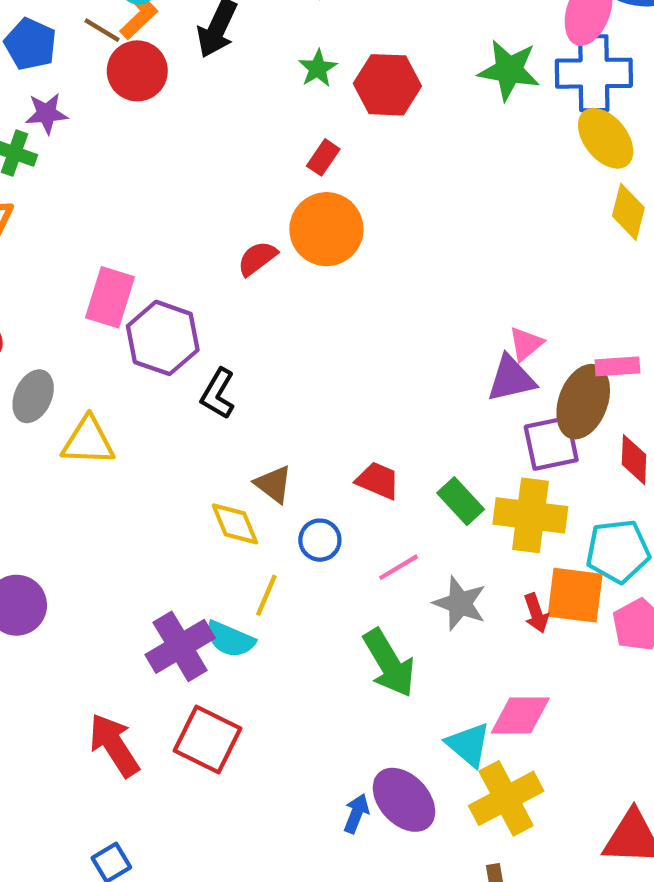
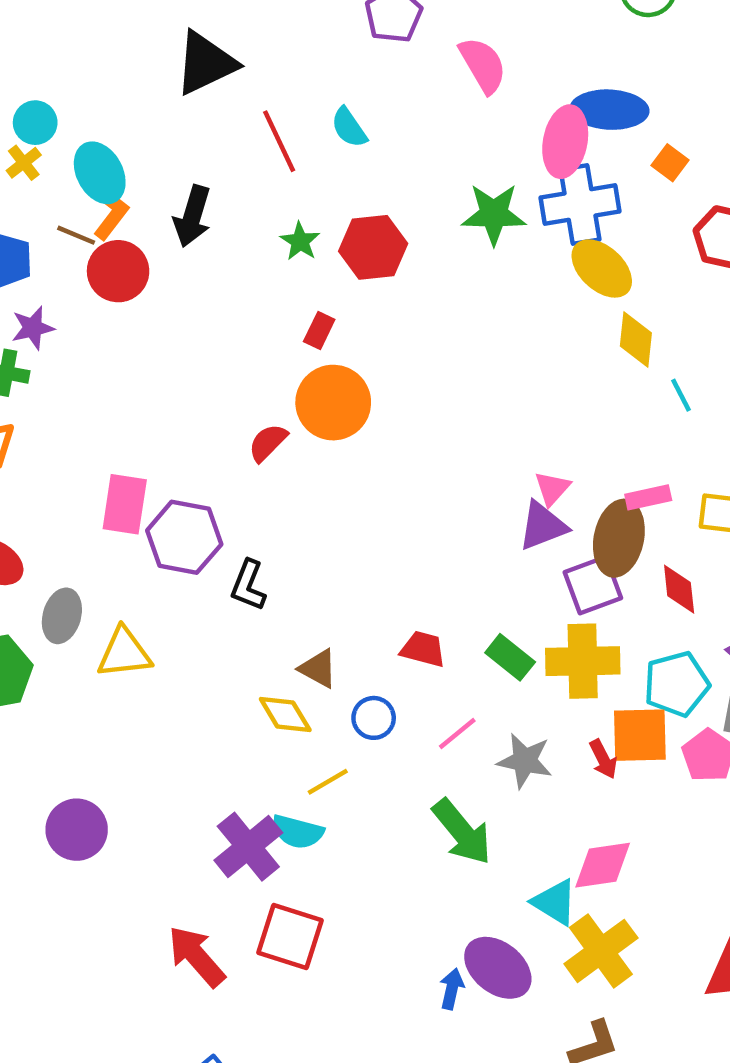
yellow line: (266, 595) -> (328, 782), turned 45

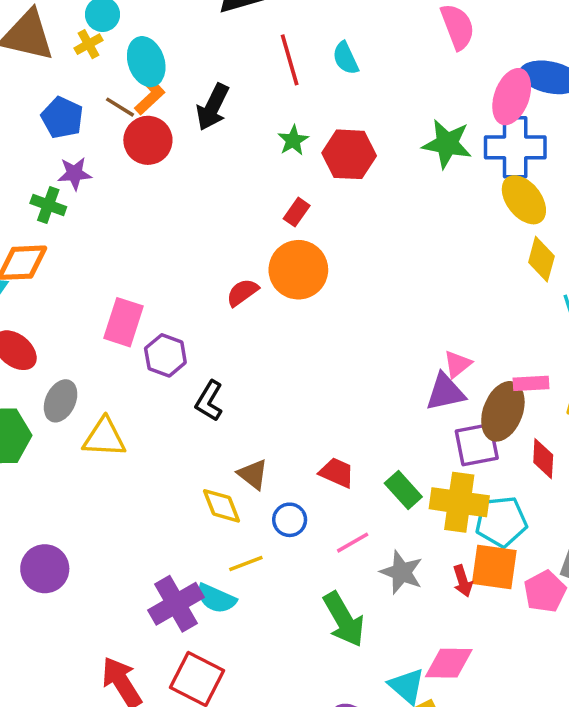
purple hexagon: (184, 537) -> (165, 355), size x0.7
cyan pentagon: (677, 684) -> (501, 522), moved

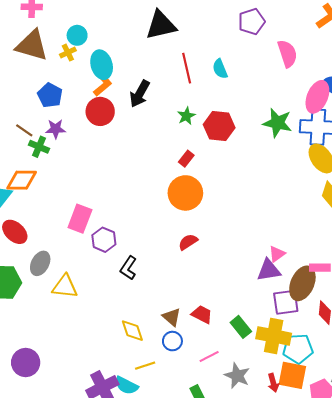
brown line: (120, 107) -> (24, 130), moved
red semicircle: (242, 292) -> (188, 242), moved
brown triangle: (253, 474) -> (172, 317), moved

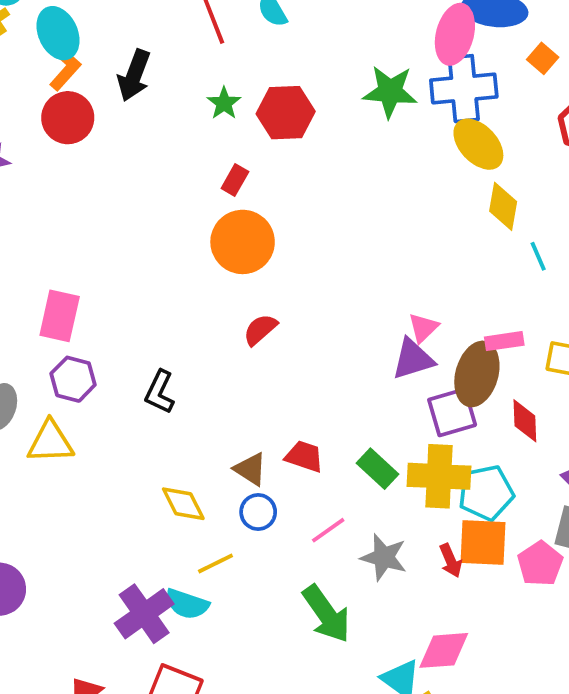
purple hexagon: (104, 240) -> (73, 379), moved

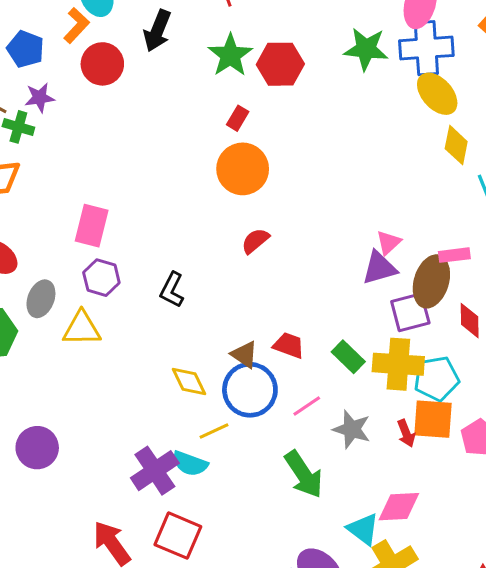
orange L-shape: (65, 69) -> (77, 25), moved
green star: (224, 103) -> (230, 55), size x1.6
blue circle: (258, 512) -> (250, 390), size x1.8

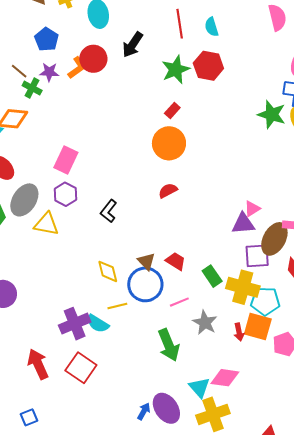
orange L-shape: (77, 25) -> (77, 68), moved
green star: (366, 49) -> (272, 114), moved
red hexagon: (280, 64) -> (208, 66), moved
gray ellipse: (41, 299) -> (24, 200), size x1.4

